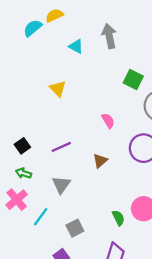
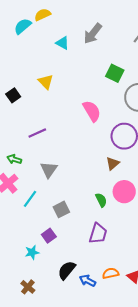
gray arrow: (109, 36) -> (93, 34), turned -130
pink semicircle: (108, 121) -> (92, 111), size x1.5
black square: (22, 146) -> (13, 95), moved
purple line: (61, 147) -> (37, 133), moved
brown triangle: (100, 161) -> (113, 163), moved

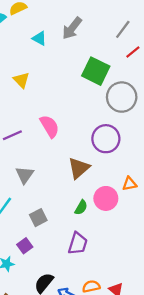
green square: (115, 73) -> (96, 71), size x1.4
pink semicircle: (92, 111) -> (50, 126), moved
brown triangle: (113, 163) -> (79, 168), moved, size x1.5
green semicircle: (101, 200) -> (81, 207), turned 56

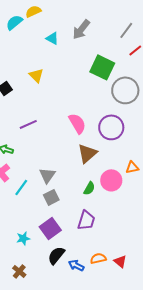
pink semicircle: (50, 126) -> (77, 123), moved
gray triangle: (25, 175) -> (47, 175), moved
purple square: (25, 246) -> (50, 228), moved, size x1.5

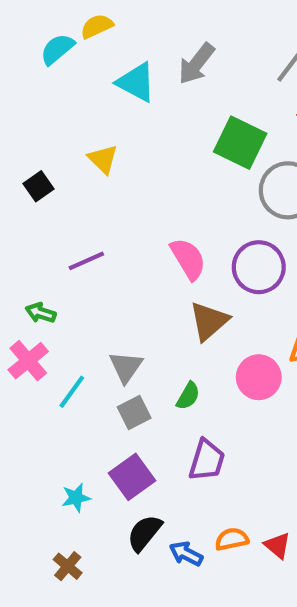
cyan triangle: (52, 38) -> (136, 82), size x1.5
green semicircle: (89, 188) -> (188, 396), moved

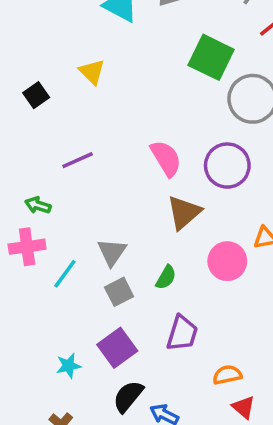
pink cross: (28, 361) -> (27, 247), turned 32
orange semicircle: (232, 539) -> (227, 375), moved

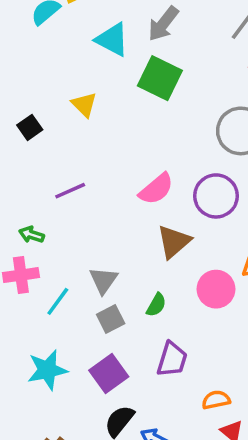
green square: (211, 57) -> (160, 78), moved
pink semicircle: (166, 158) -> (156, 189), turned 81
cyan star: (69, 366) -> (47, 370), moved, size x1.6

